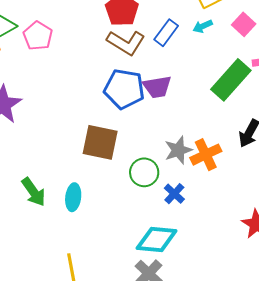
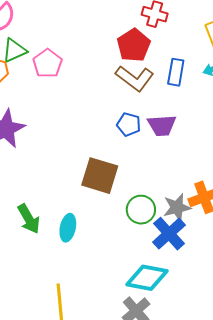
blue rectangle: (166, 33) -> (176, 72), turned -32
blue pentagon: (124, 89) -> (129, 124), size x0.6
gray star: (178, 150) -> (177, 207), moved
blue cross: (174, 194) -> (169, 234), size x1.6

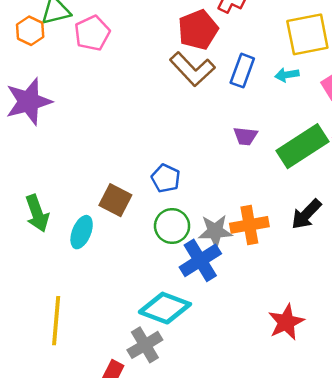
blue pentagon: (129, 124) -> (166, 178), moved
purple trapezoid: (162, 125) -> (245, 136), moved, size x0.7
brown square: (100, 176) -> (115, 200), moved, size x0.7

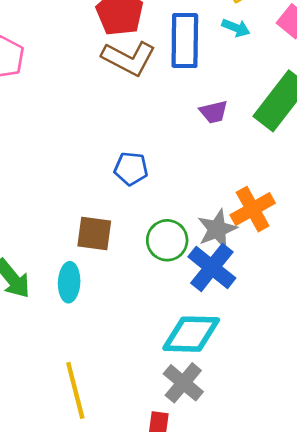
blue rectangle: (242, 71) -> (185, 40), size x1.4
cyan arrow: (287, 75) -> (236, 28), turned -130
blue pentagon: (166, 178) -> (131, 169), moved

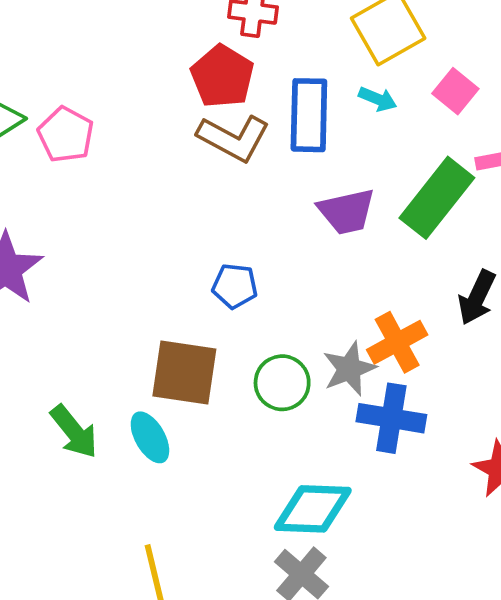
purple trapezoid: (214, 112) -> (347, 211), size x1.5
brown square: (94, 234) -> (184, 373), size x1.4
blue cross: (212, 267) -> (391, 418), moved, turned -30
cyan ellipse: (69, 282) -> (150, 437), turned -33

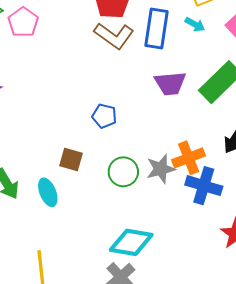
brown square: (184, 373) -> (71, 159), size x0.6
blue cross: (391, 418) -> (204, 186), moved

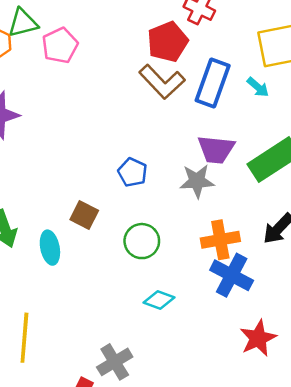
gray star: (161, 169) -> (197, 181), moved
cyan diamond: (131, 242) -> (159, 300), moved, size x0.6

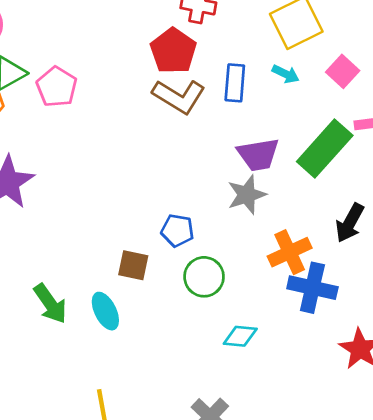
blue rectangle: (213, 83) -> (235, 83), size x0.7
blue pentagon: (133, 172) -> (177, 230), moved

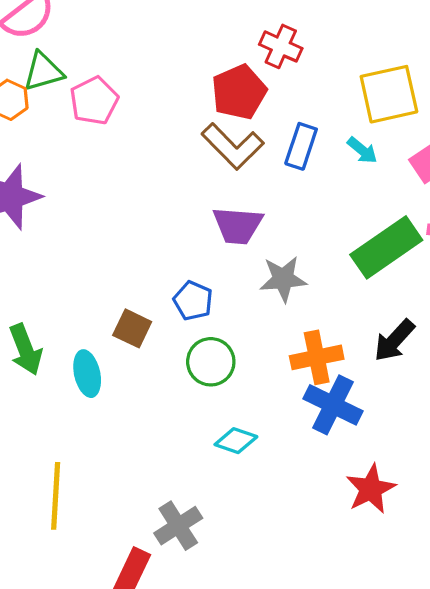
purple trapezoid: (258, 155) -> (238, 225), moved

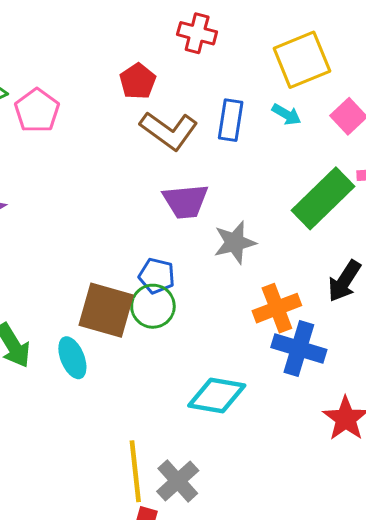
red pentagon: (239, 92) -> (138, 81), moved, size x0.7
brown square: (132, 328) -> (106, 310), size x1.6
green circle: (211, 362) -> (153, 306), moved
cyan diamond: (236, 441) -> (217, 396), size x1.5
yellow line: (56, 496) -> (135, 471), moved

